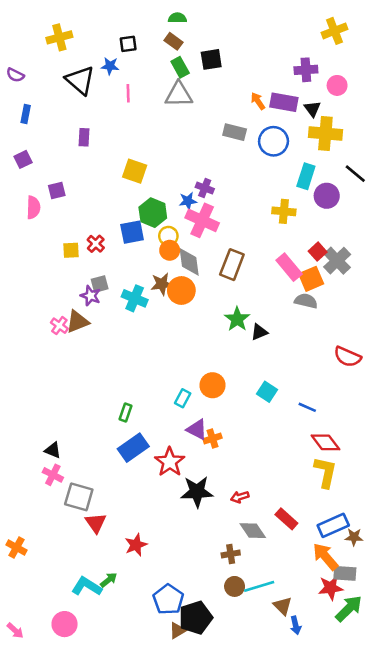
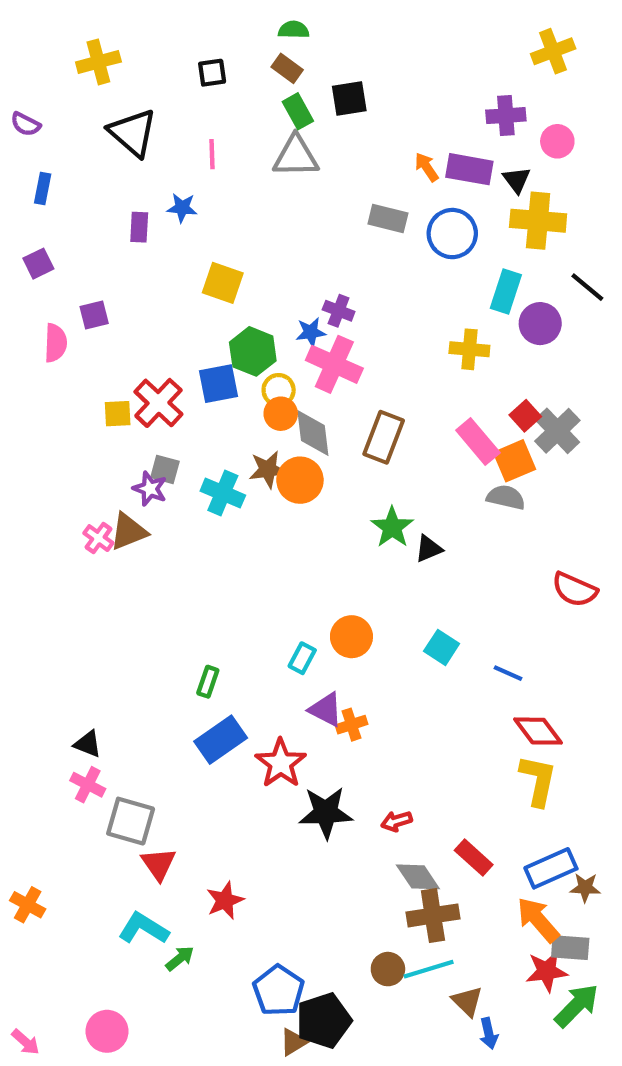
blue star: (110, 66) -> (182, 208), moved
red cross: (96, 244) -> (158, 403), size x1.6
gray square: (100, 284) -> (165, 469), turned 30
brown cross: (231, 554) -> (433, 915), moved, size x1.6
cyan L-shape: (87, 586) -> (143, 928), moved

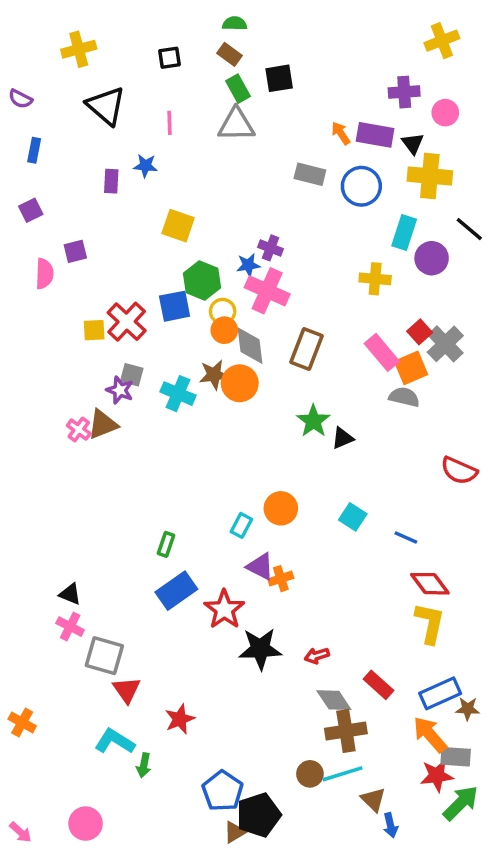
green arrow: (180, 958) -> (144, 765), turned 140

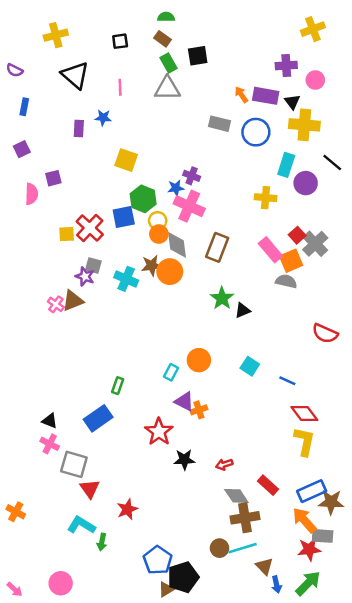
blue rectangle: (176, 591) -> (98, 418), moved
black star: (260, 649) -> (184, 460), size x0.7
brown star: (468, 709) -> (331, 502), size x1.5
green arrow: (461, 803) -> (308, 583), moved

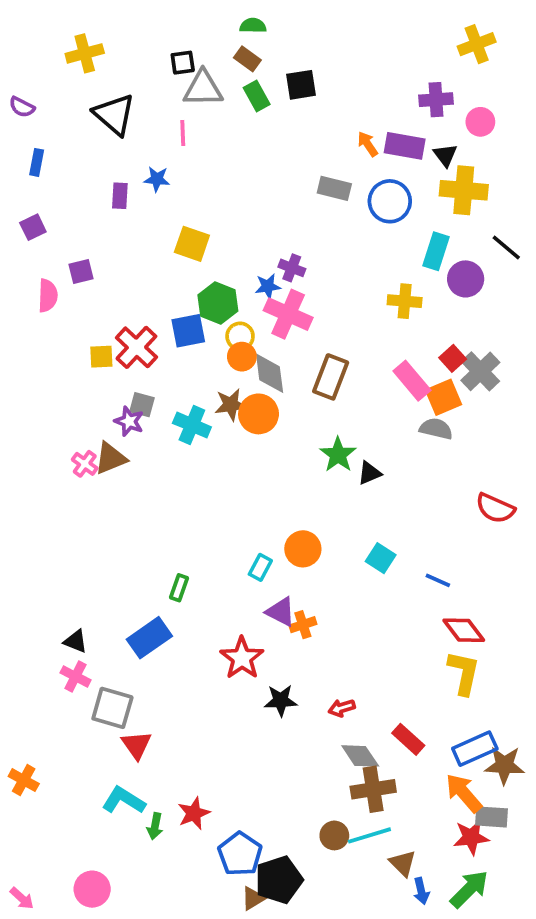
gray triangle: (167, 88) -> (203, 89), moved
red star: (127, 509) -> (194, 813), moved

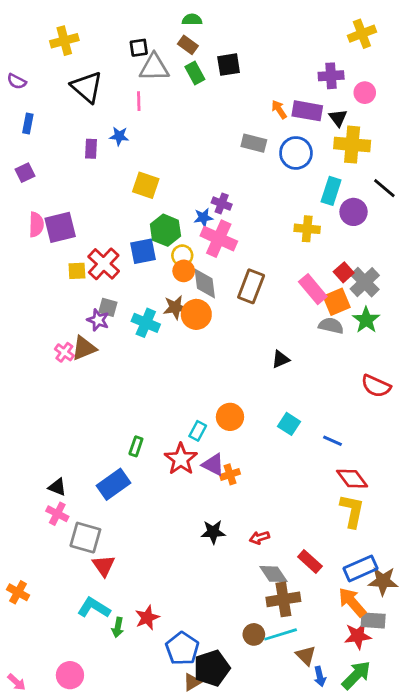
purple square: (81, 272) -> (60, 227), moved, size x1.6
green star: (338, 455) -> (366, 320), moved
red star: (242, 658) -> (181, 459), moved

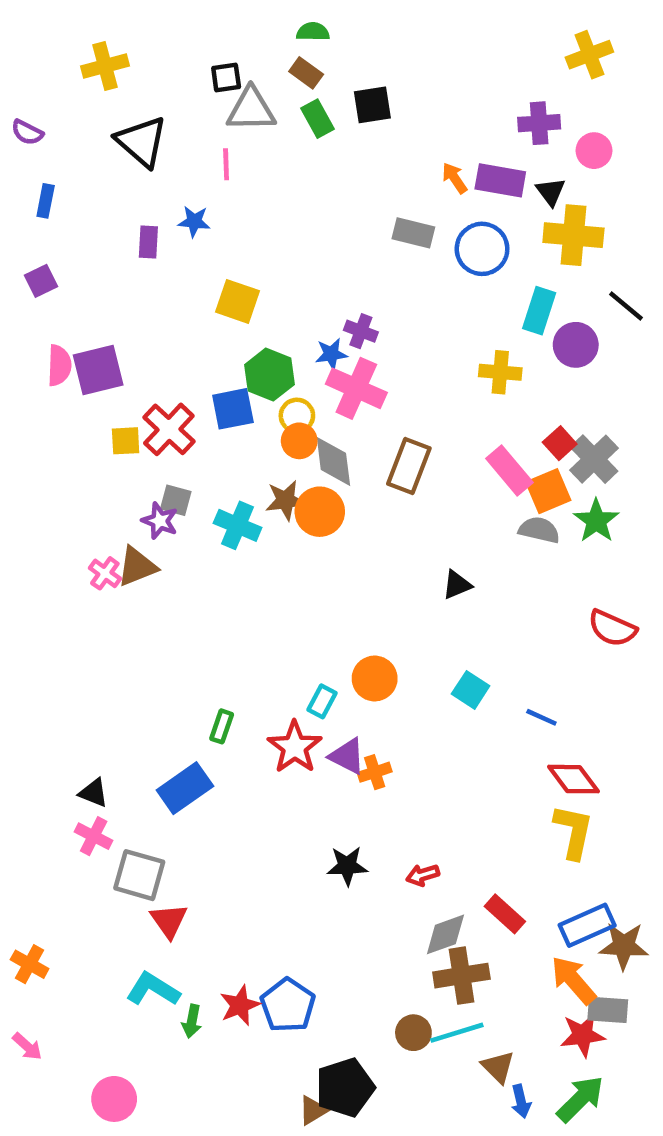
gray diamond: (274, 574) -> (445, 934), turned -76
blue pentagon: (182, 648) -> (288, 1005), moved
pink arrow: (17, 682) -> (27, 1046), moved

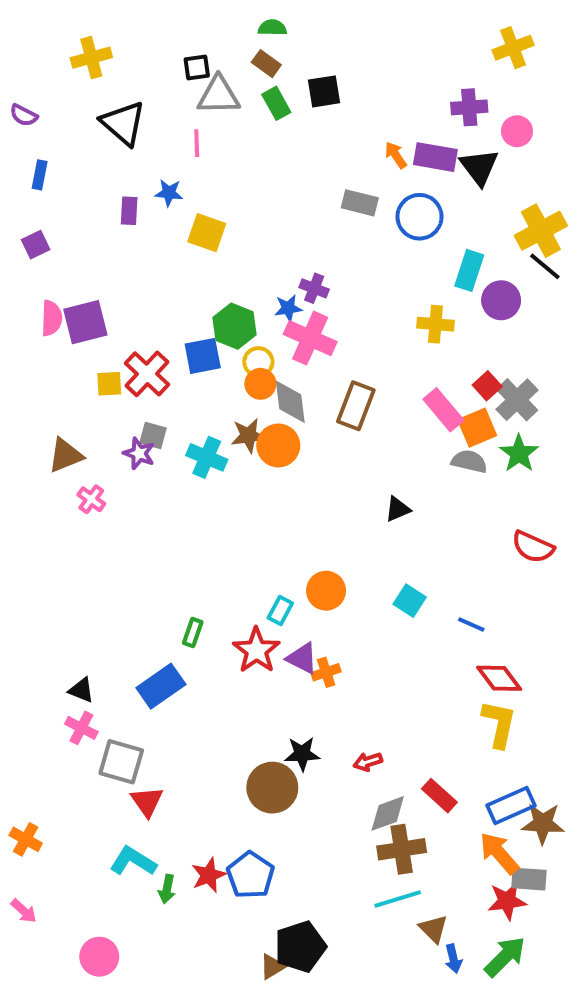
black triangle: (551, 192) -> (479, 167), size x1.5
yellow cross: (573, 235) -> (541, 231), moved, turned -33
yellow square: (238, 301) -> (207, 233), moved
brown triangle: (137, 567) -> (65, 455), moved
brown circle: (413, 1033) -> (272, 788), moved, size x1.6

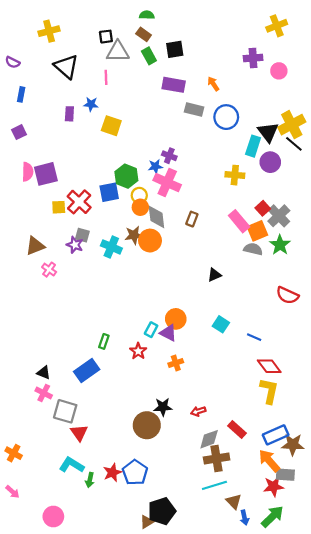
purple rectangle: (435, 157) -> (174, 85), moved
black triangle: (479, 167) -> (268, 132), moved
brown rectangle: (356, 406) -> (192, 219), size x0.6
red star: (256, 650) -> (138, 351), size x0.7
purple triangle: (302, 658) -> (168, 333), moved

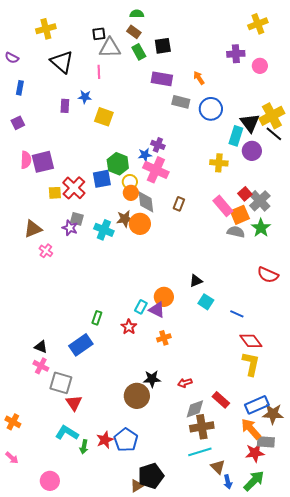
black triangle: (214, 275) -> (196, 281), moved

